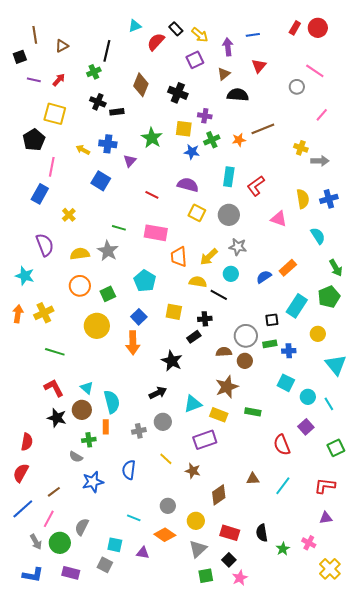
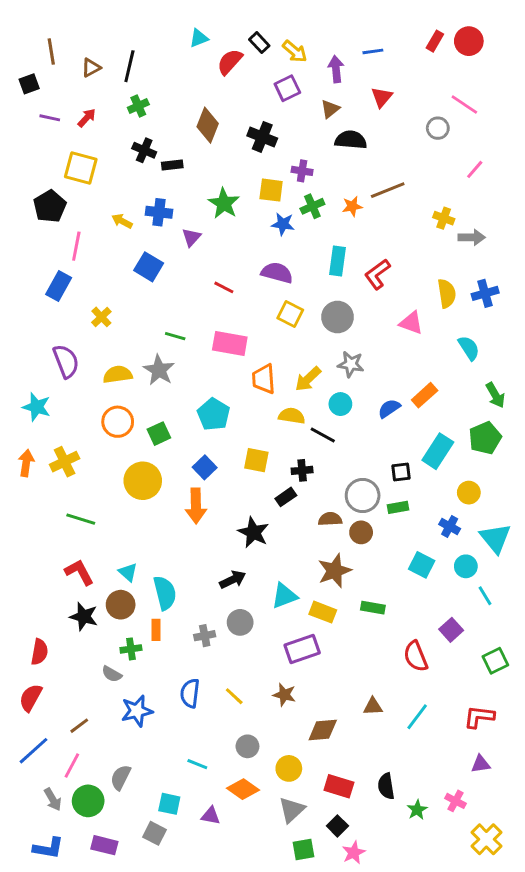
black line: (107, 51) -> (129, 66), moved
blue cross: (289, 351) -> (450, 526), moved, turned 32
cyan circle: (308, 397) -> (466, 566), moved
yellow line: (166, 459) -> (234, 696), moved
brown diamond: (219, 495) -> (323, 730), turned 30

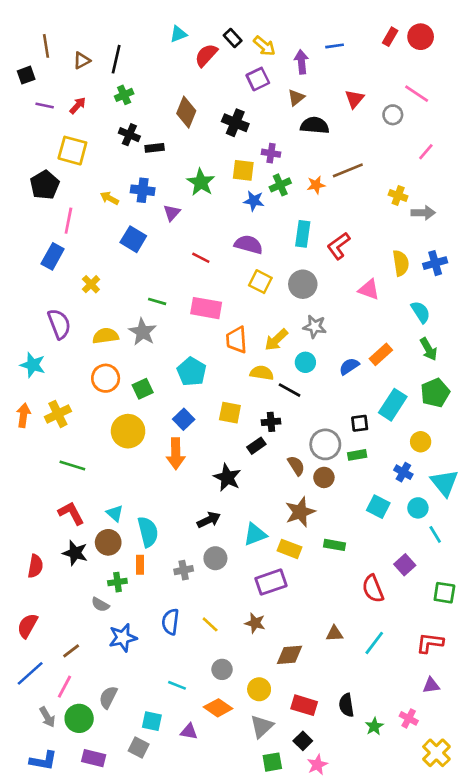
red triangle: (382, 97) -> (354, 99), moved
green arrow: (495, 395) -> (429, 349), moved
brown semicircle: (330, 519) -> (296, 466), turned 60
red semicircle: (39, 652) -> (35, 566), moved
green square: (495, 661) -> (444, 593), turned 35

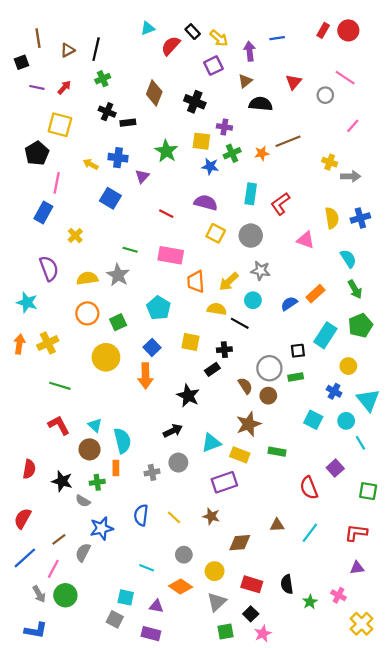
black star: (75, 553) -> (62, 481), moved
gray semicircle: (108, 697) -> (83, 552), moved
purple rectangle: (94, 758) -> (151, 634), moved

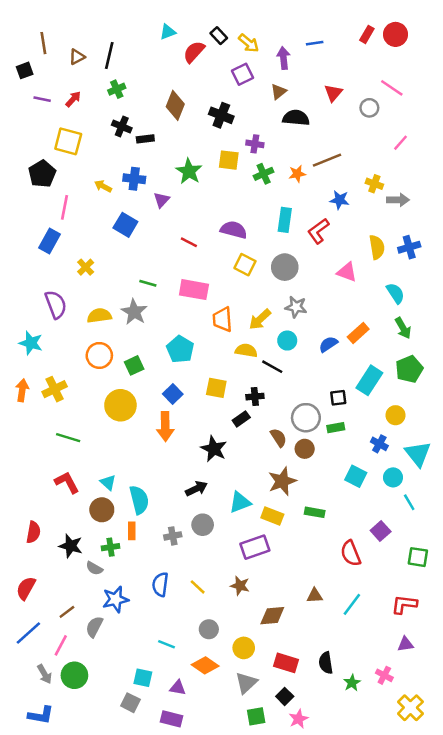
blue star: (210, 166) -> (340, 200), moved

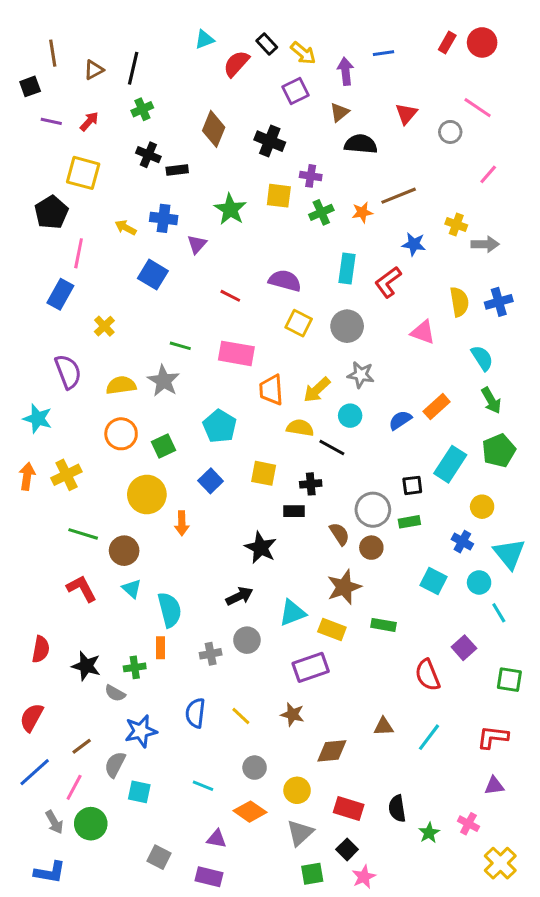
black rectangle: (241, 419) -> (294, 511), turned 35
orange arrow: (165, 426) -> (182, 523), moved, size x0.7
brown circle: (102, 510) -> (124, 551), moved
cyan square: (143, 678) -> (139, 792), moved

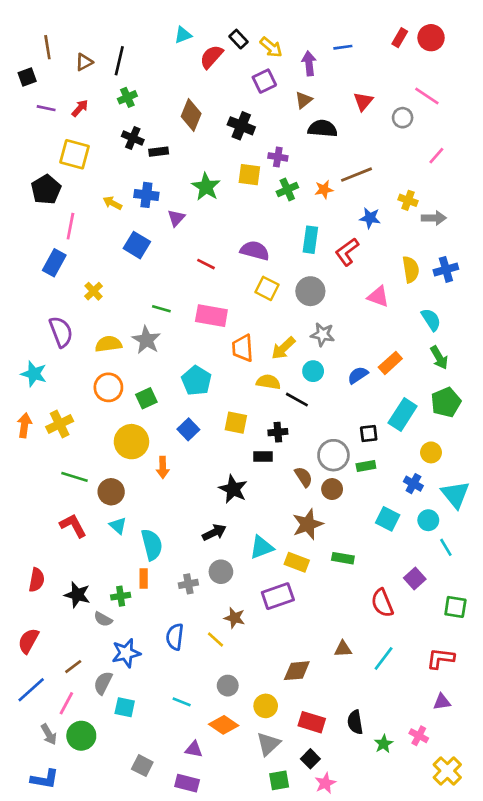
brown star: (292, 714) -> (234, 618), moved

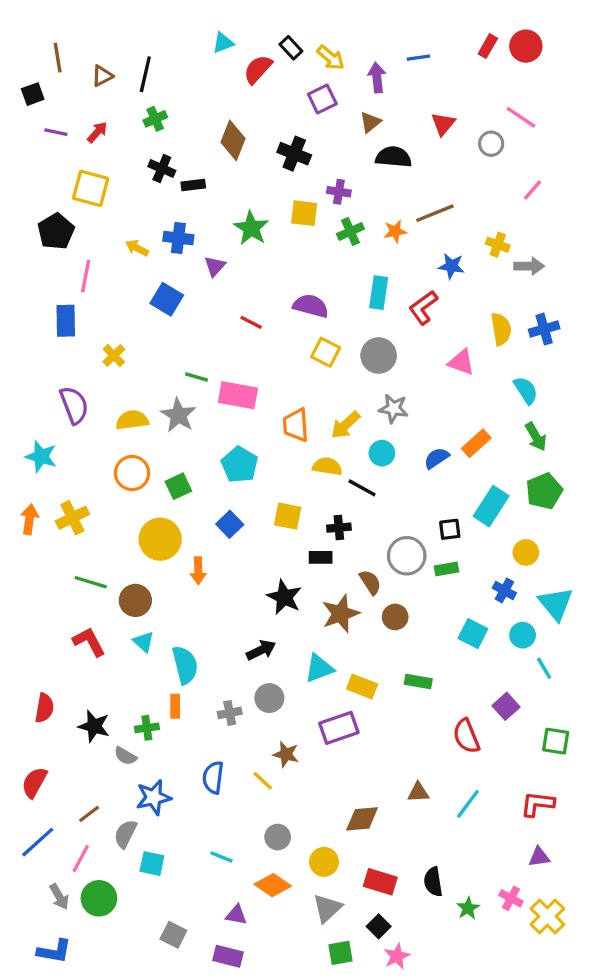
blue rectangle: (54, 263) -> (66, 321), turned -30
pink rectangle: (211, 316) -> (238, 395), moved
brown circle: (332, 489) -> (395, 617), moved
brown star: (308, 524) -> (341, 614), moved
yellow cross: (447, 771) -> (547, 916), moved

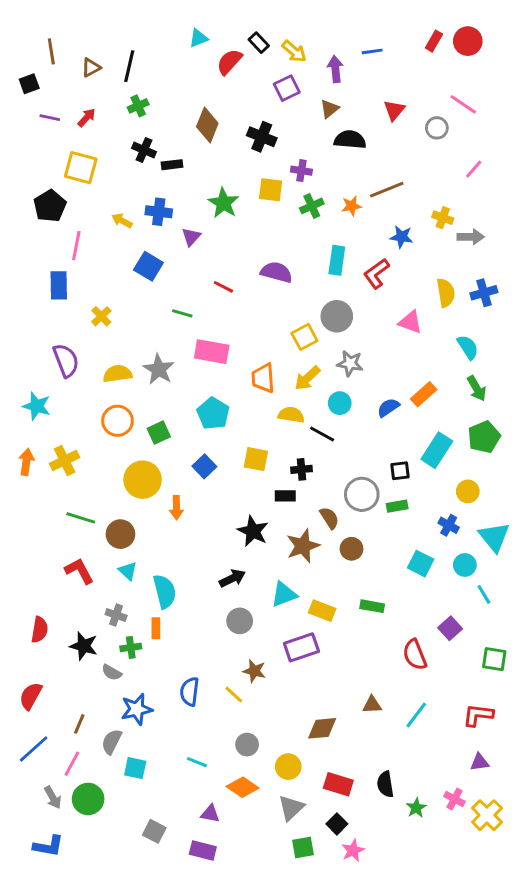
yellow square: (326, 352) -> (304, 337), moved, turned 35
green line: (197, 377) -> (182, 313), moved
gray cross: (230, 713) -> (116, 615), moved, turned 30
brown line: (89, 814) -> (79, 724), turned -30

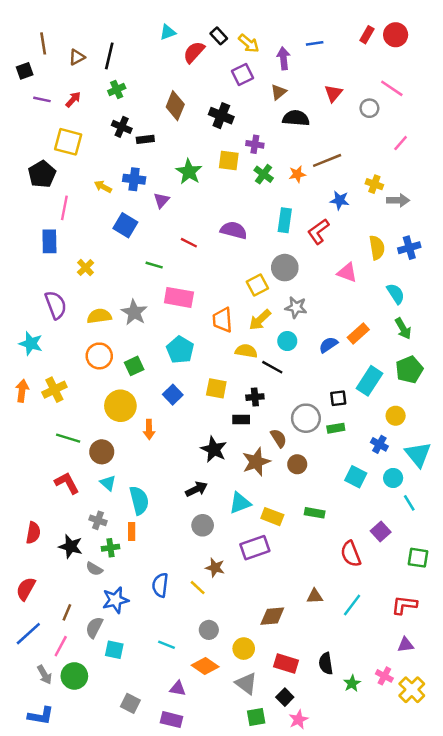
green cross: (312, 206) -> (264, 174), turned -30
gray triangle: (291, 808) -> (246, 683), turned -40

